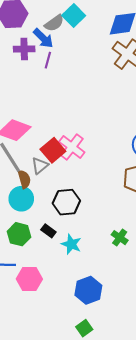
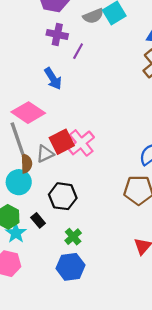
blue arrow: (43, 38) -> (53, 79), moved
green cross: (120, 238) -> (73, 237), moved
cyan star: (71, 244) -> (16, 233), moved
blue hexagon: (88, 290) -> (71, 267), moved

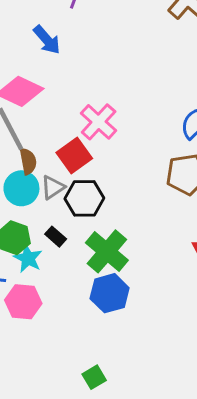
red square: (62, 142) -> (74, 155), moved
gray triangle: (45, 154) -> (53, 187), moved
green cross: (73, 237) -> (107, 251), size x1.8

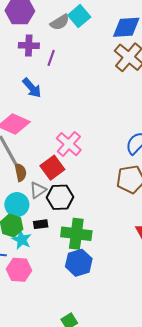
cyan circle: (21, 188) -> (17, 205), moved
black rectangle: (56, 237) -> (41, 224), turned -48
green cross: (107, 251) -> (76, 234), turned -32

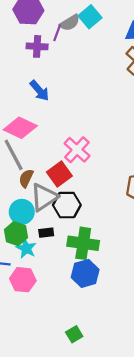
purple line: (51, 58) -> (57, 33), moved
brown semicircle: (20, 172) -> (26, 178), turned -144
gray triangle: (38, 190) -> (44, 197), size x1.6

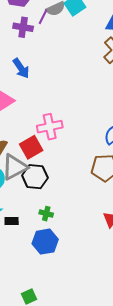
pink cross: (77, 150) -> (50, 127), turned 30
black rectangle: (46, 233) -> (12, 221), moved
green cross: (83, 243) -> (46, 214), size x0.5

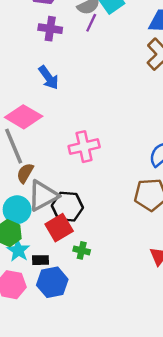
purple line: (43, 17) -> (91, 23), moved
red square: (31, 147) -> (59, 228), moved
blue hexagon: (45, 242) -> (52, 282), moved

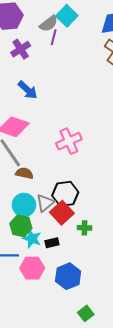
purple cross: (50, 29) -> (21, 49), turned -30
brown semicircle: (25, 173) -> (24, 173), turned 84
gray triangle: (43, 196) -> (45, 203), moved, size x0.7
blue hexagon: (52, 282) -> (68, 276), moved

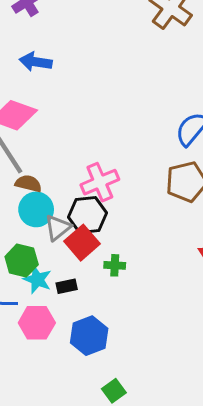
blue arrow: (28, 90) -> (36, 62), turned 145
pink cross: (69, 141) -> (100, 182), moved
cyan circle: (24, 205) -> (36, 209), moved

